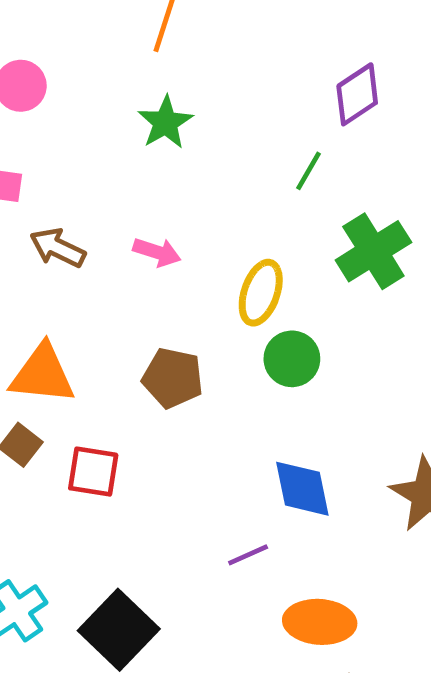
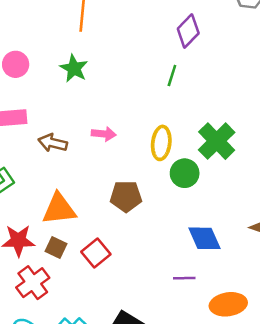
green star: (165, 122) -> (74, 68), moved
green cross: (373, 251) -> (217, 141), moved
red square: (93, 472) -> (96, 253), turned -36
purple line: (248, 555) -> (184, 278), turned 35

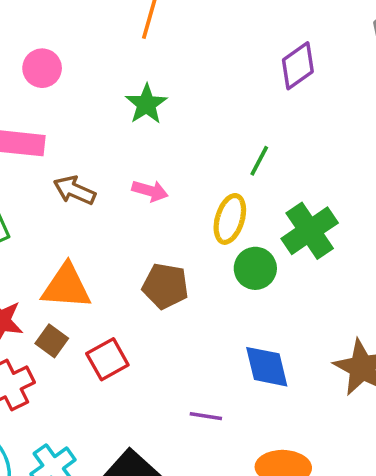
green star: (74, 68) -> (146, 104), moved
green line: (172, 75) -> (259, 161), moved
purple line: (184, 278) -> (206, 416), moved

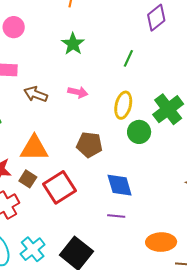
green line: (259, 161) -> (128, 58), moved
red square: (107, 359) -> (59, 187), size x1.4
blue diamond: (267, 367) -> (120, 185), moved

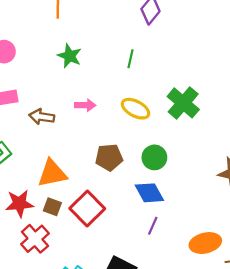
yellow ellipse: (123, 105) -> (136, 109), turned -64
green circle: (139, 132) -> (154, 157), moved
purple line: (116, 216) -> (153, 226), turned -60

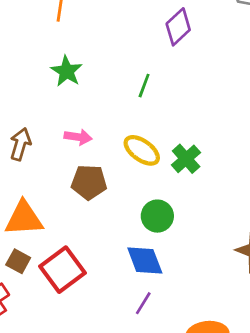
green cross: (183, 103) -> (186, 159), moved, size x0.7
brown arrow: (42, 117) -> (20, 144), turned 90
brown pentagon: (109, 157) -> (89, 182), moved

